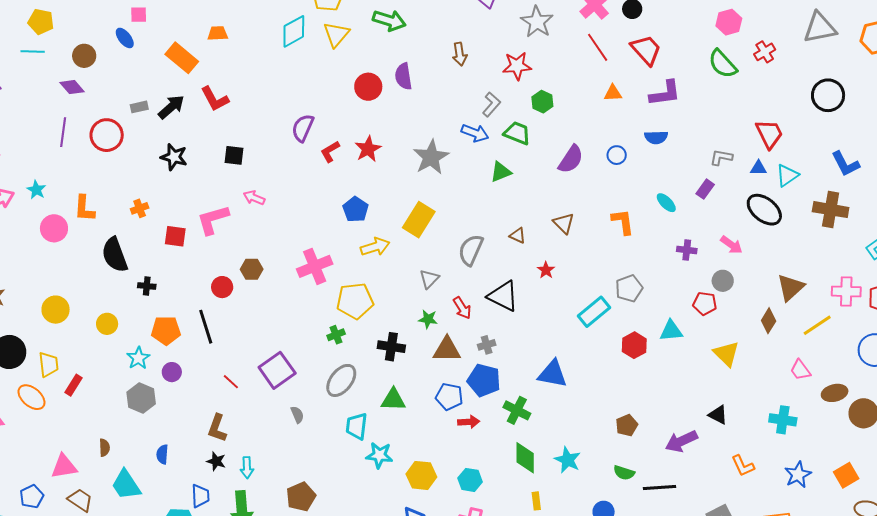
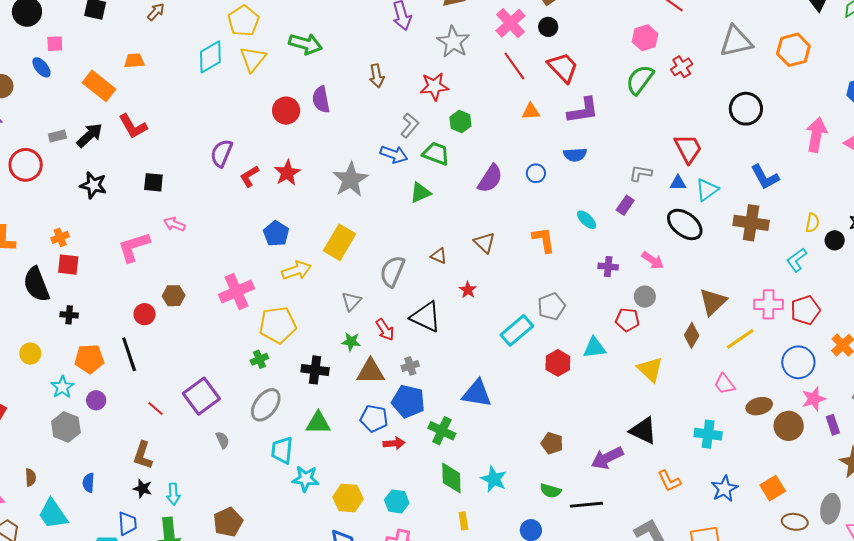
green semicircle: (723, 64) -> (640, 80), turned 80
red square: (175, 236) -> (68, 265), moved
black triangle: (718, 415) -> (643, 431), size x1.4
brown pentagon: (627, 425) -> (552, 443), turned -30

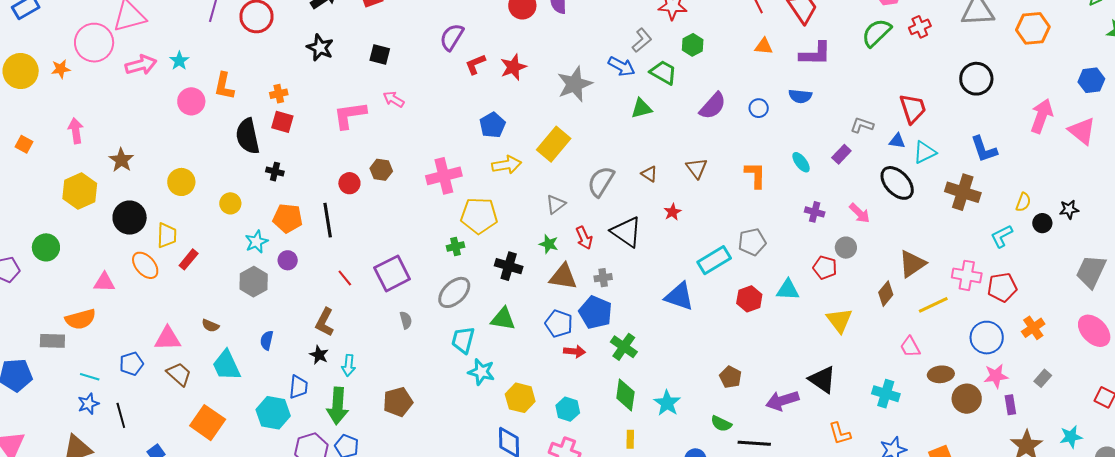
blue triangle: (477, 393) -> (679, 296), moved
brown semicircle: (31, 477) -> (210, 326), turned 108

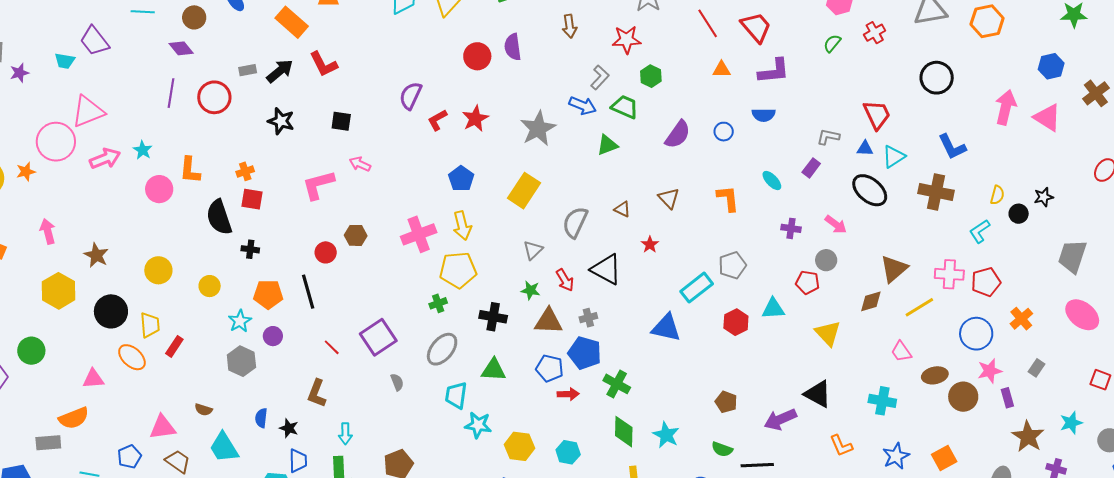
green semicircle: (876, 33) -> (832, 43), size x0.6
yellow arrow: (507, 165) -> (462, 226), moved, turned 92
brown diamond: (886, 294) -> (871, 301), turned 40
black star: (319, 355) -> (289, 428), moved

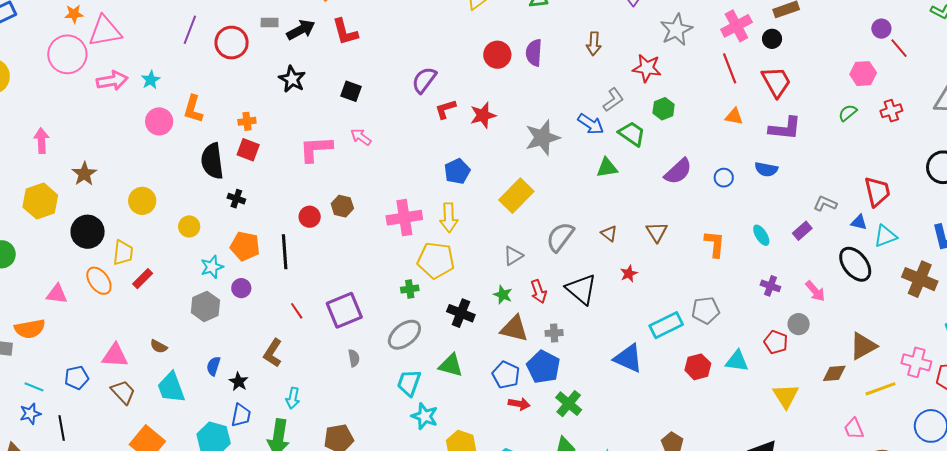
orange star: (26, 172) -> (74, 14), moved

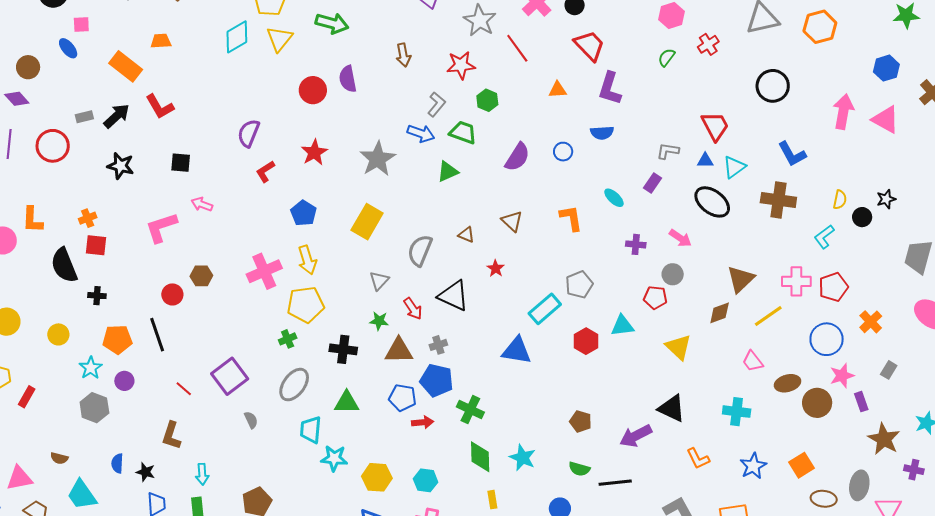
red line: (730, 68) -> (517, 48), moved
red L-shape: (445, 109) -> (265, 171), moved
purple L-shape: (785, 128) -> (610, 88), turned 116

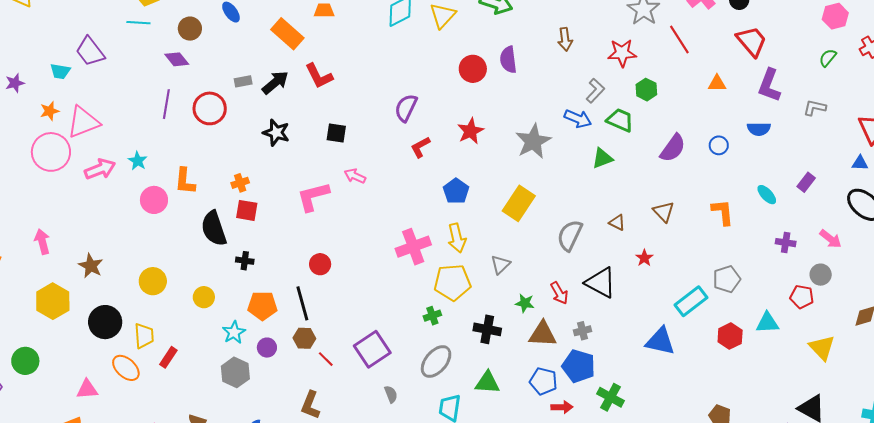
gray L-shape: (668, 151) -> (815, 108), moved
brown hexagon: (201, 276) -> (304, 338), moved
gray triangle: (379, 281) -> (500, 265), moved

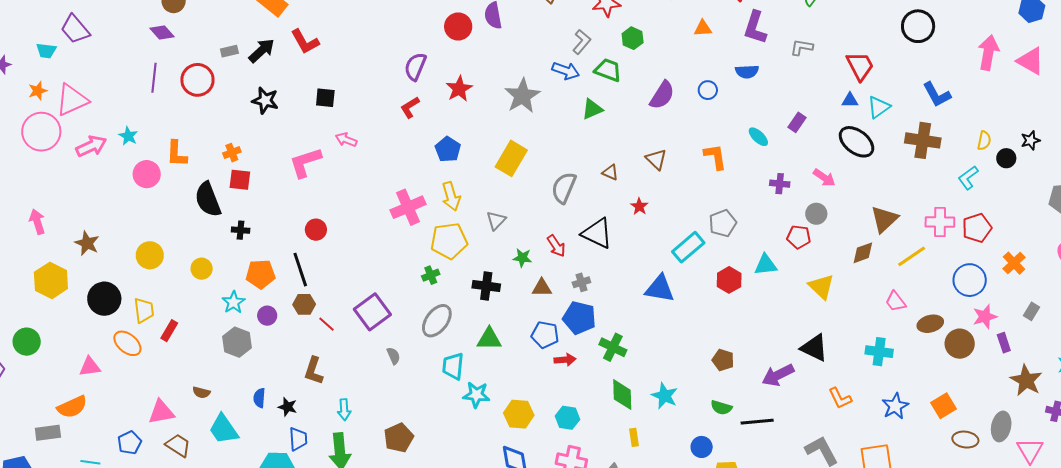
purple semicircle: (406, 108) -> (415, 67), moved
brown triangle: (543, 334) -> (542, 288), size x0.7

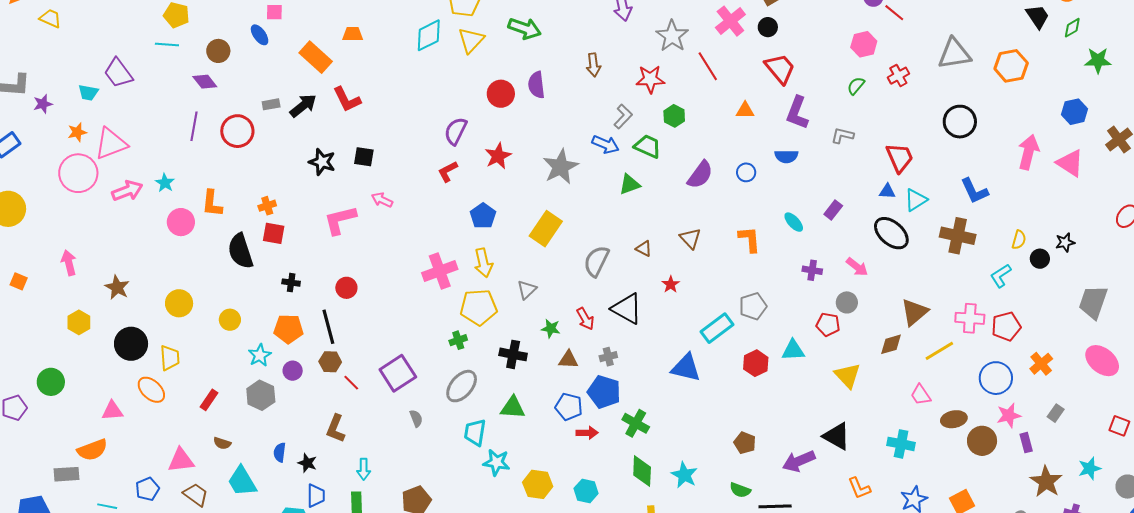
black star: (265, 100) -> (322, 162), moved
black cross: (241, 230) -> (291, 283), moved
yellow hexagon: (51, 280) -> (79, 322), size x0.7
red rectangle: (169, 331) -> (209, 400), moved

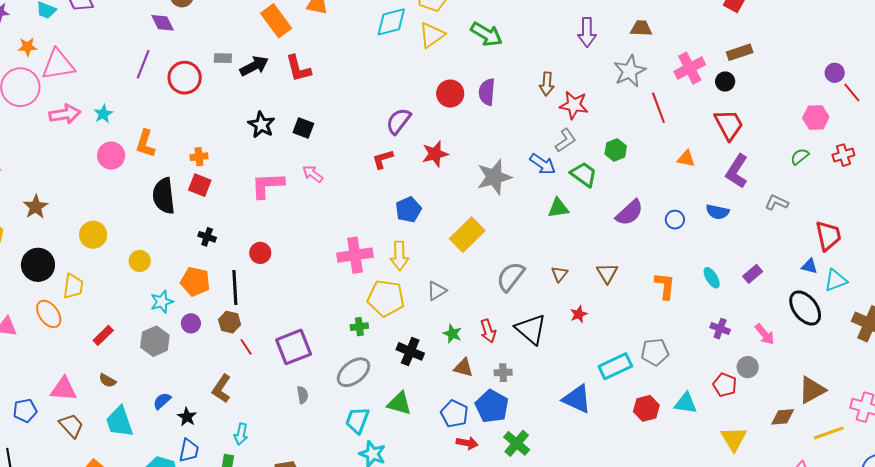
red star: (650, 79) -> (574, 105), moved
brown triangle: (644, 249) -> (559, 274), turned 30
blue semicircle: (280, 452) -> (162, 401), turned 30

